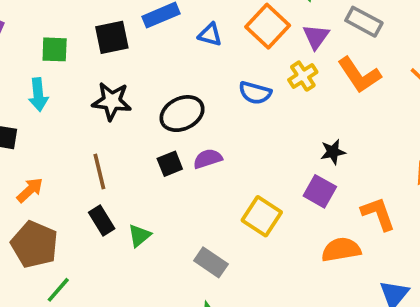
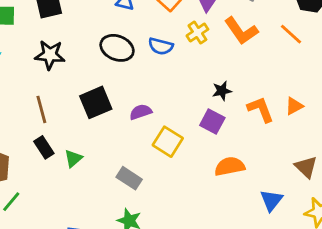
black ellipse: (182, 114) -> (117, 48), moved, turned 48
purple semicircle: (208, 159) -> (141, 112), moved
black square: (170, 164) -> (96, 102), size x1.6
orange L-shape: (378, 214) -> (261, 109), moved

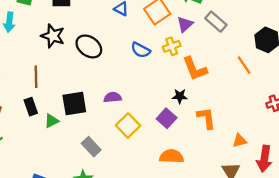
orange L-shape: (241, 31) -> (195, 69), moved
black ellipse: (117, 48) -> (89, 46), moved
black square: (96, 102) -> (74, 104), moved
orange triangle: (294, 106) -> (240, 141), moved

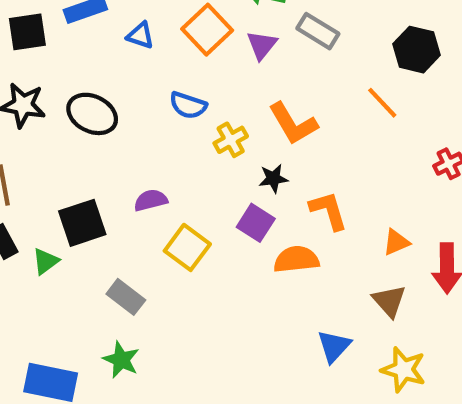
yellow cross: (172, 46) -> (231, 140), moved
orange semicircle: (172, 156) -> (296, 259), moved

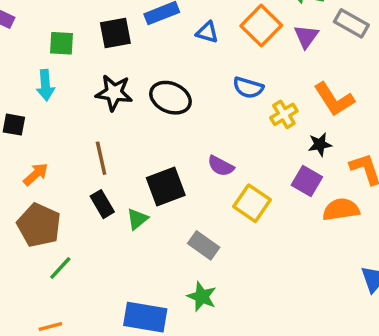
purple semicircle: (151, 200) -> (221, 166), turned -136

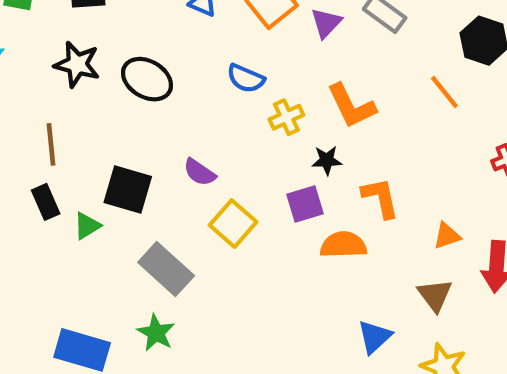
purple square: (307, 181) -> (305, 204), turned 36
black square: (166, 186) -> (128, 190), turned 30
gray rectangle: (204, 245) -> (166, 269), size x1.4

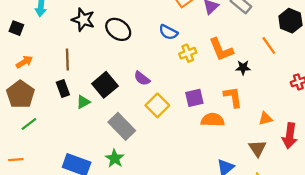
black star: (327, 160) -> (243, 68), moved
black square: (128, 190) -> (105, 85), turned 30

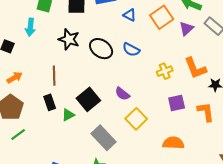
blue semicircle: (168, 32) -> (131, 50), moved
purple square: (194, 98) -> (177, 103), moved
orange semicircle: (213, 120) -> (173, 143), moved

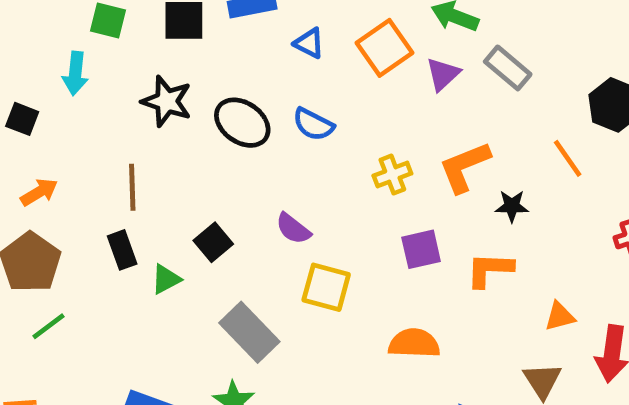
orange L-shape: (195, 68) -> (465, 167), turned 90
black square: (88, 99) -> (213, 242), size x0.7
orange L-shape: (206, 112) -> (490, 270), turned -80
yellow square: (136, 119) -> (326, 287), turned -30

